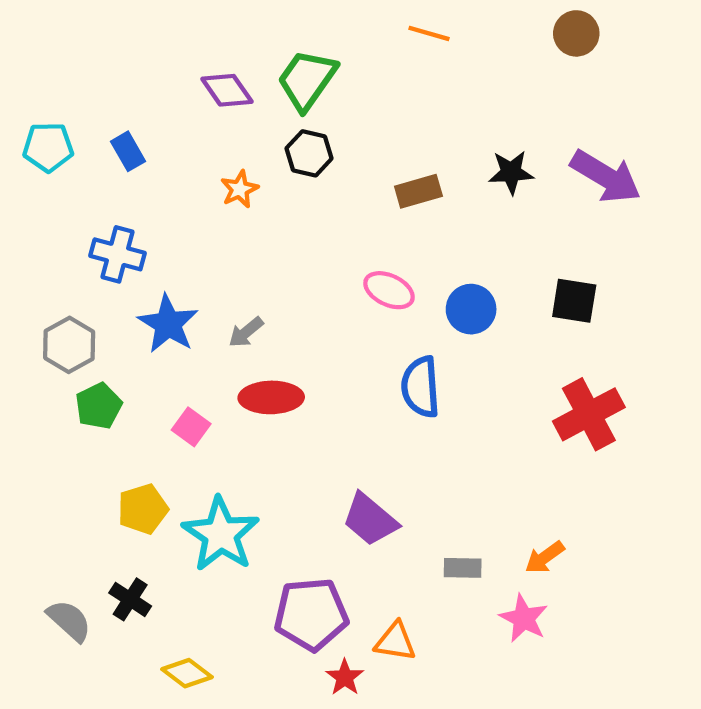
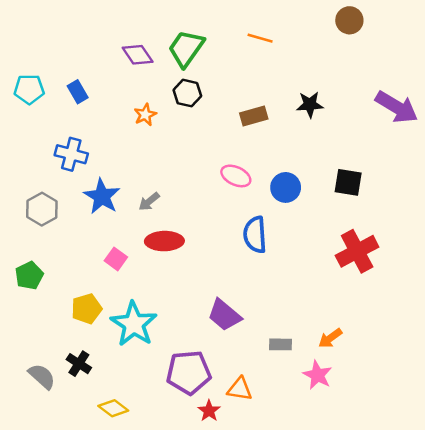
orange line: (429, 33) -> (260, 38), moved
purple arrow: (606, 177) -> (397, 107), moved
green pentagon: (99, 406) -> (29, 276), moved

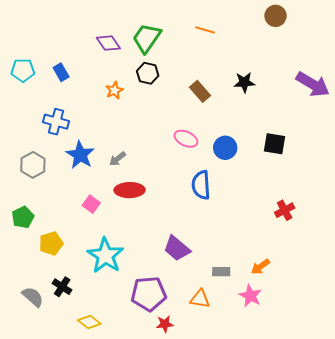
brown rectangle: (254, 116) -> (200, 91), turned 65
red cross: (357, 251) -> (285, 210), moved, size x0.6
yellow pentagon: (87, 309) -> (51, 243), moved
orange triangle: (240, 389) -> (200, 299), moved
red star: (209, 411) -> (165, 324), turned 30

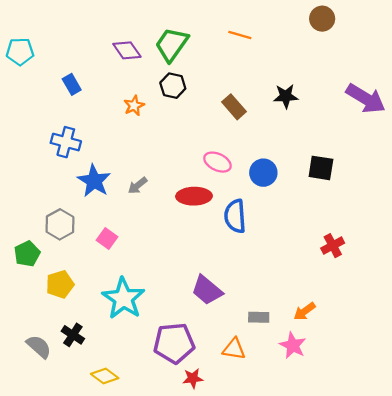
cyan pentagon: (23, 70) -> (20, 52), moved
gray hexagon: (33, 165) -> (60, 224), moved
red ellipse: (130, 190) -> (194, 196), moved

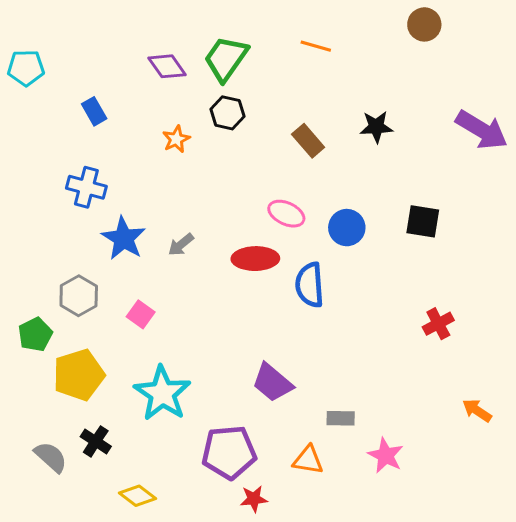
yellow pentagon: (60, 284) -> (79, 375), size x1.4
orange arrow: (305, 311) -> (477, 410), moved, turned 70

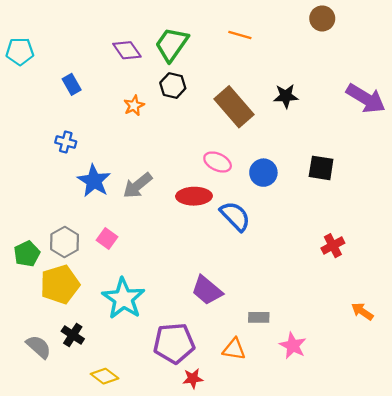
brown rectangle: (308, 141) -> (234, 107), size x1.6
blue cross: (86, 187) -> (66, 142), size x0.7
gray arrow: (181, 245) -> (138, 186), size x1.5
blue semicircle: (310, 285) -> (235, 216), turned 140
gray hexagon: (79, 296) -> (65, 242), moved

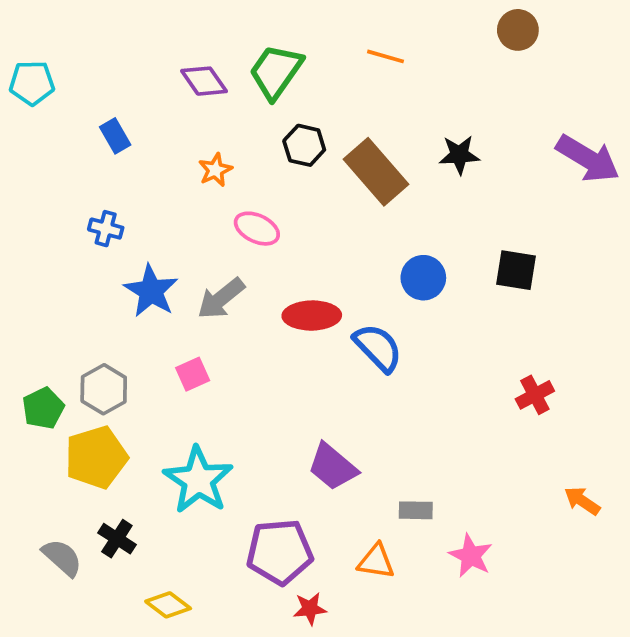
black hexagon: (173, 86) -> (304, 145), moved
pink ellipse: (218, 162) -> (257, 229), moved
pink square: (107, 239) -> (193, 374), moved, turned 30

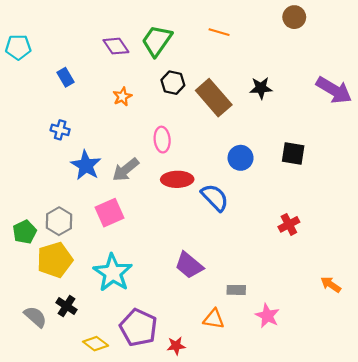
pink ellipse: (257, 229) -> (162, 140), moved, turned 60
pink square: (193, 374) -> (109, 213), size x1.5
red cross: (535, 395) -> (289, 224), moved
purple pentagon: (280, 552) -> (138, 328), moved, turned 30

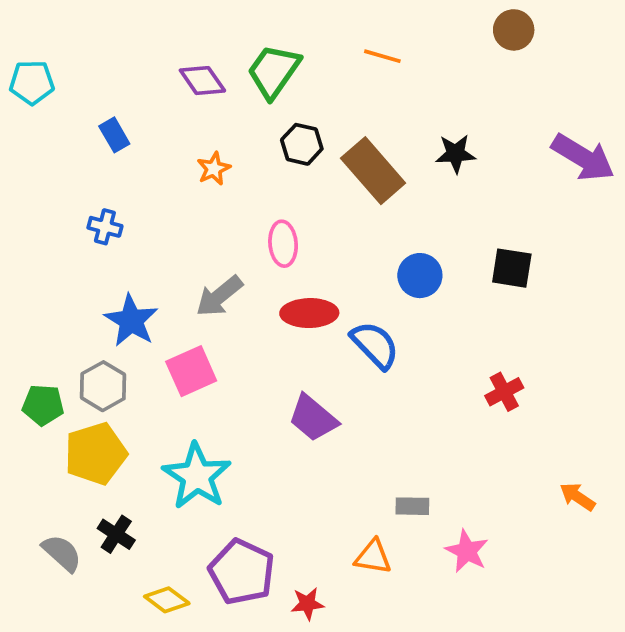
blue star: (86, 165) -> (131, 321), moved
green pentagon: (25, 232) -> (43, 405), turned 30
purple trapezoid: (189, 265) -> (313, 418), moved

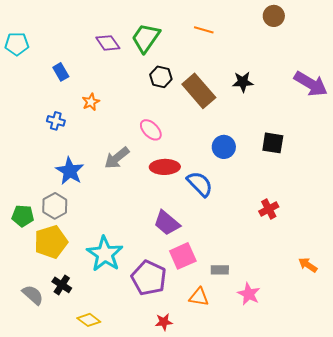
orange star: (214, 169) -> (91, 102), moved
pink ellipse: (283, 244) -> (151, 130), turned -40
pink square: (191, 371) -> (183, 256), moved
purple pentagon: (242, 572) -> (149, 278), moved

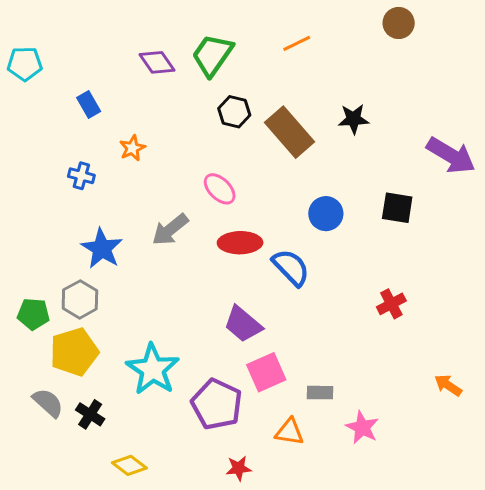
orange line: (204, 30) -> (297, 43), turned -42
purple arrow: (311, 84) -> (451, 155), moved
gray semicircle: (33, 295) -> (48, 403), moved

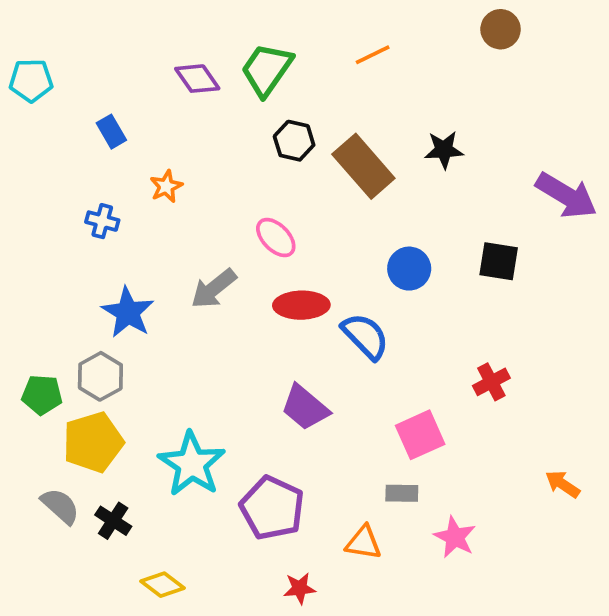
pink square: (266, 372) -> (420, 435), moved

